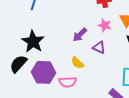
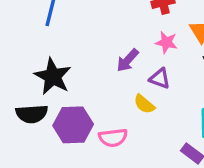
yellow semicircle: (77, 63) -> (144, 104), moved
black semicircle: (18, 64) -> (32, 114), turned -132

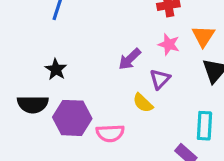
black star: (53, 76) -> (56, 69), size x0.6
purple triangle: (160, 79) -> (160, 79), turned 50

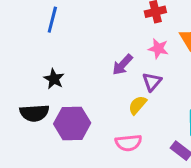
yellow semicircle: (143, 103) -> (137, 105), turned 90
pink semicircle: (110, 133) -> (128, 143), moved

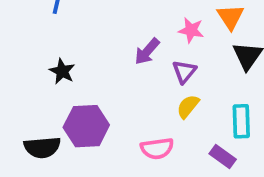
yellow semicircle: (137, 105) -> (188, 106), moved
black semicircle: (34, 113) -> (42, 147), moved

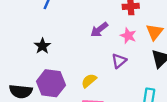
purple arrow: (147, 51) -> (99, 30), moved
yellow semicircle: (188, 106) -> (89, 81), moved

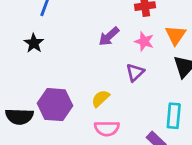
black star: (42, 46) -> (34, 43), moved

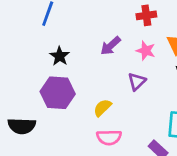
black star: (34, 43) -> (60, 56), moved
purple hexagon: (55, 105) -> (58, 93), moved

